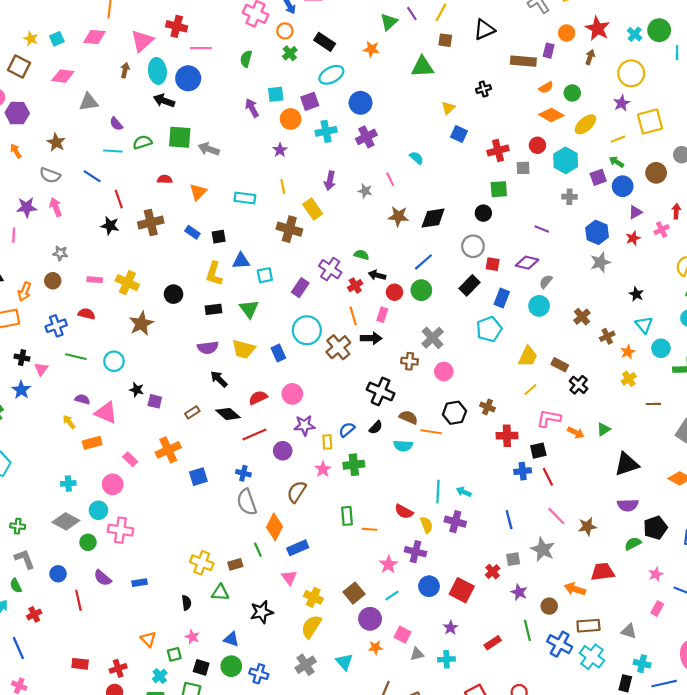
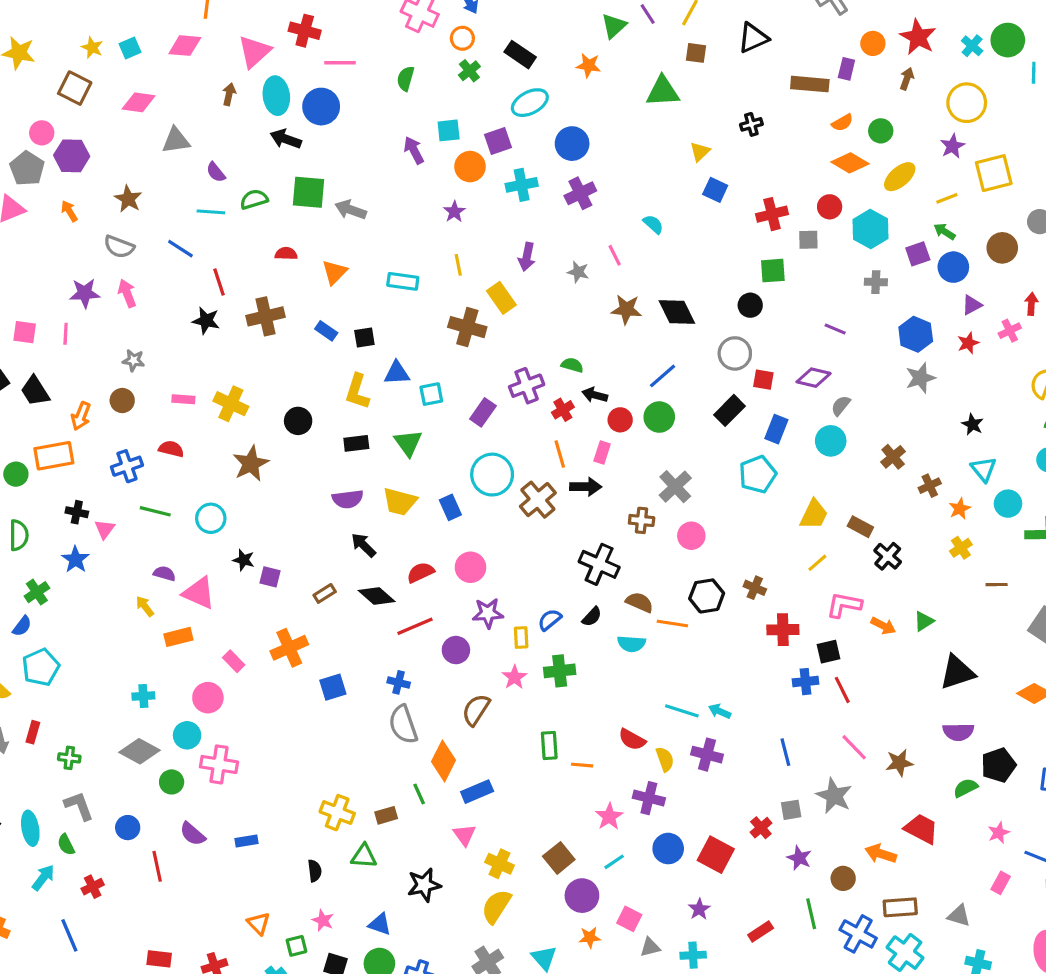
black diamond: (433, 218) -> (677, 312), turned 72
purple cross: (330, 269) -> (527, 386), turned 35
cyan line: (438, 492) -> (682, 711), turned -75
red trapezoid: (603, 572) -> (921, 829), turned 35

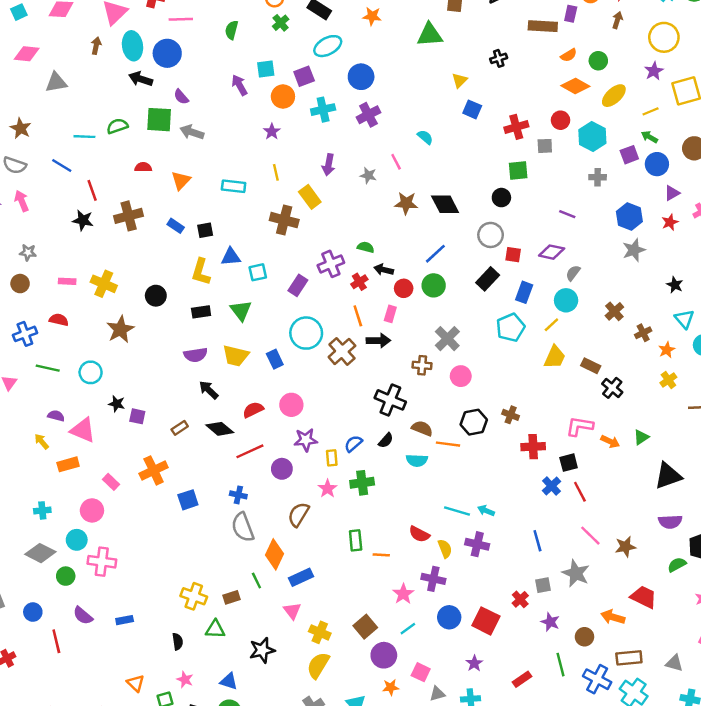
purple semicircle: (216, 172) -> (181, 97), moved
yellow line: (817, 563) -> (551, 325), moved
blue cross: (805, 682) -> (552, 486), turned -36

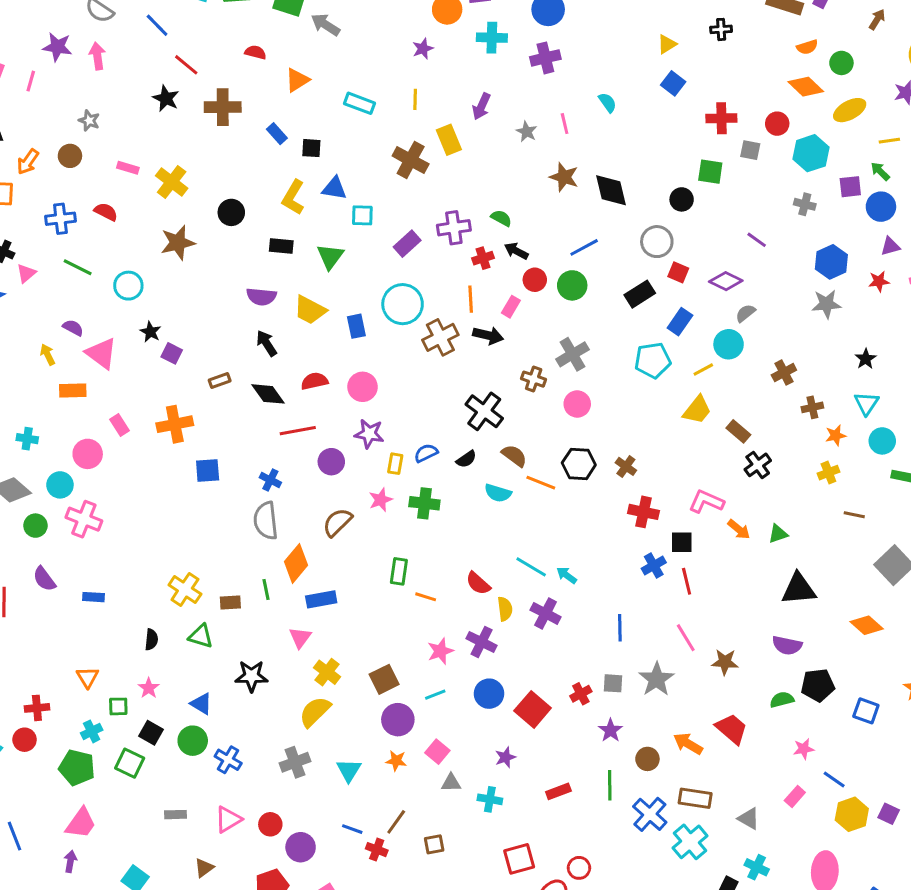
red line: (92, 190) -> (186, 65), turned -45

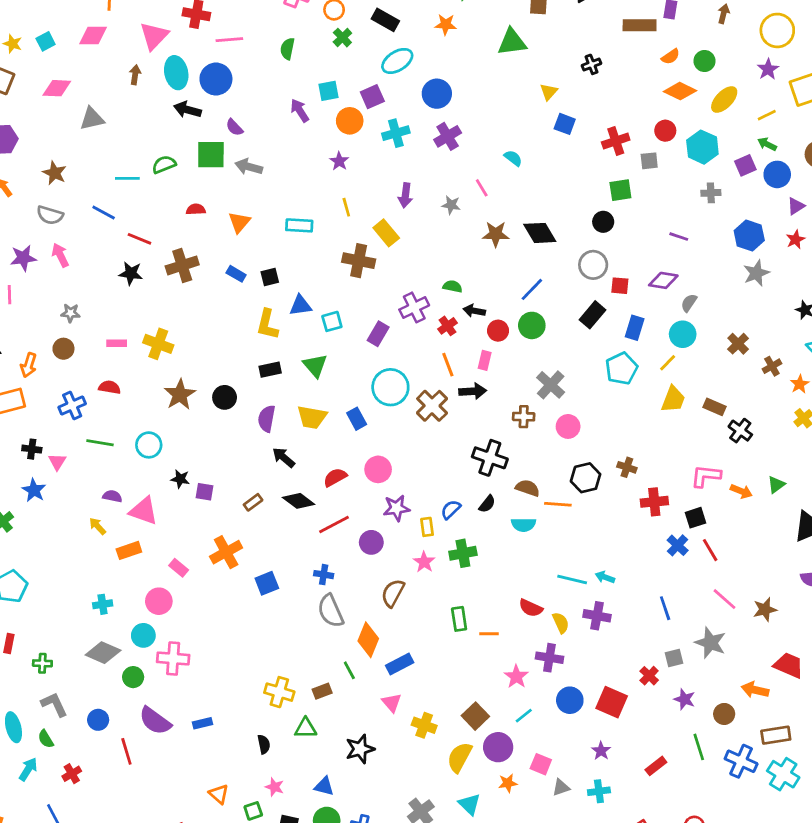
black circle: (231, 212) -> (225, 397), moved
purple semicircle: (261, 297) -> (267, 419), turned 112
purple semicircle: (44, 579) -> (155, 721), size x1.4
yellow semicircle: (315, 712) -> (460, 757), moved

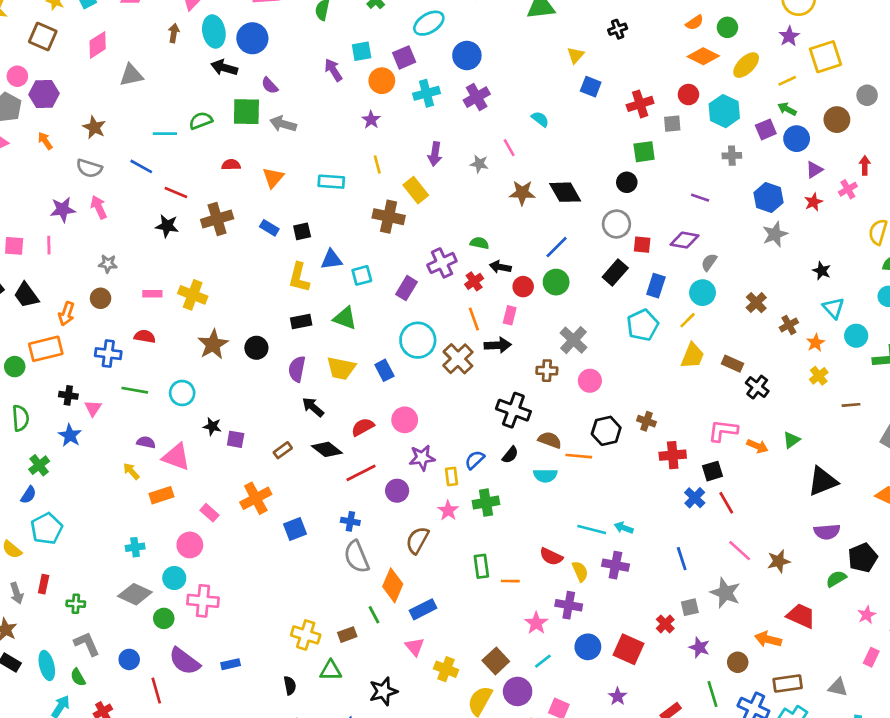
pink diamond: (57, 88) -> (98, 45), turned -36
green triangle: (315, 366) -> (345, 318), turned -30
blue cross: (72, 405) -> (108, 354), turned 30

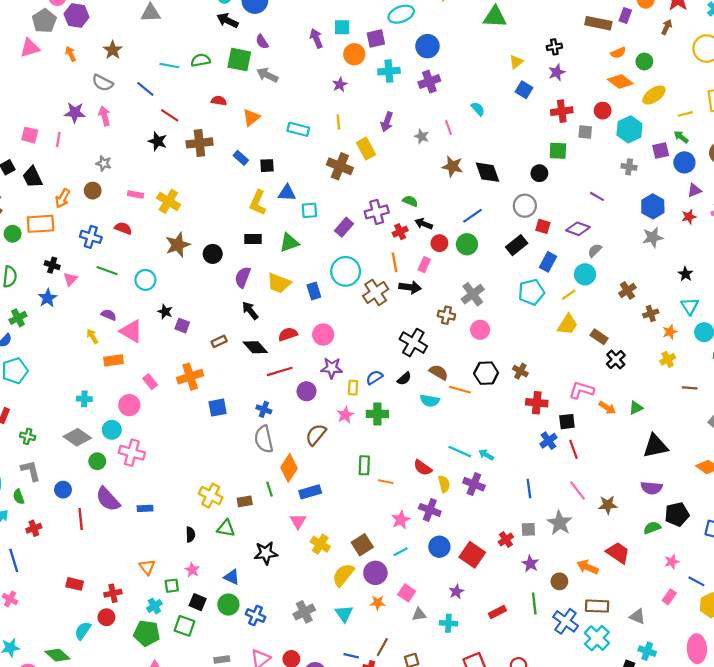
purple star: (789, 36) -> (557, 72), moved
green triangle: (345, 318) -> (289, 243), turned -50

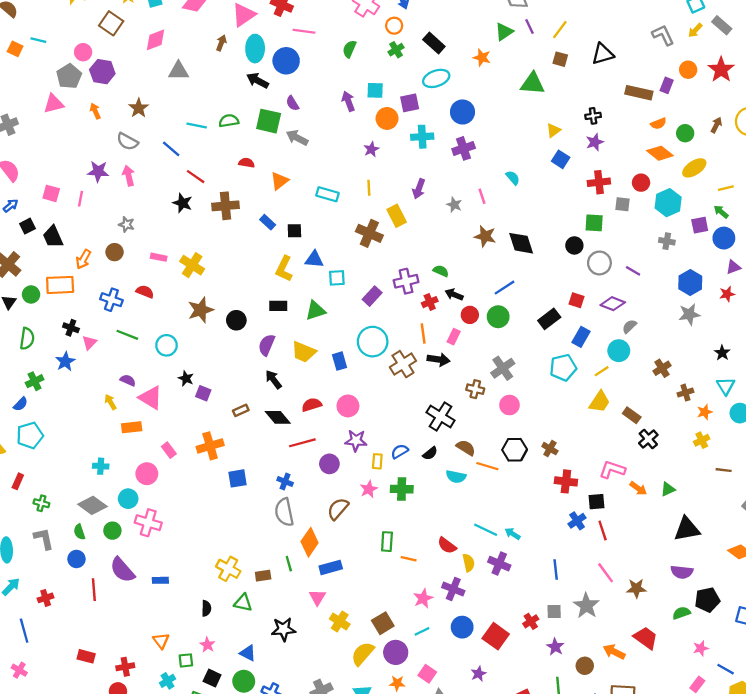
brown arrow: (667, 27) -> (716, 125), moved
gray circle: (525, 206) -> (599, 263), moved
green semicircle: (19, 497) -> (79, 532), moved

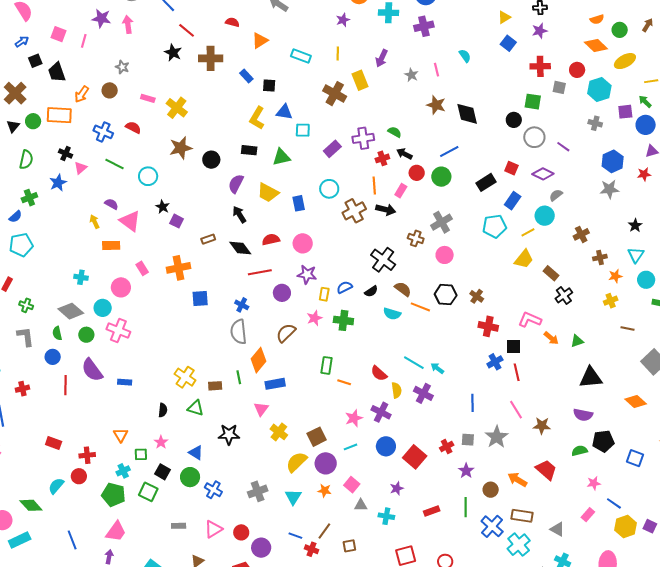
cyan circle: (373, 342) -> (329, 189), size x0.7

